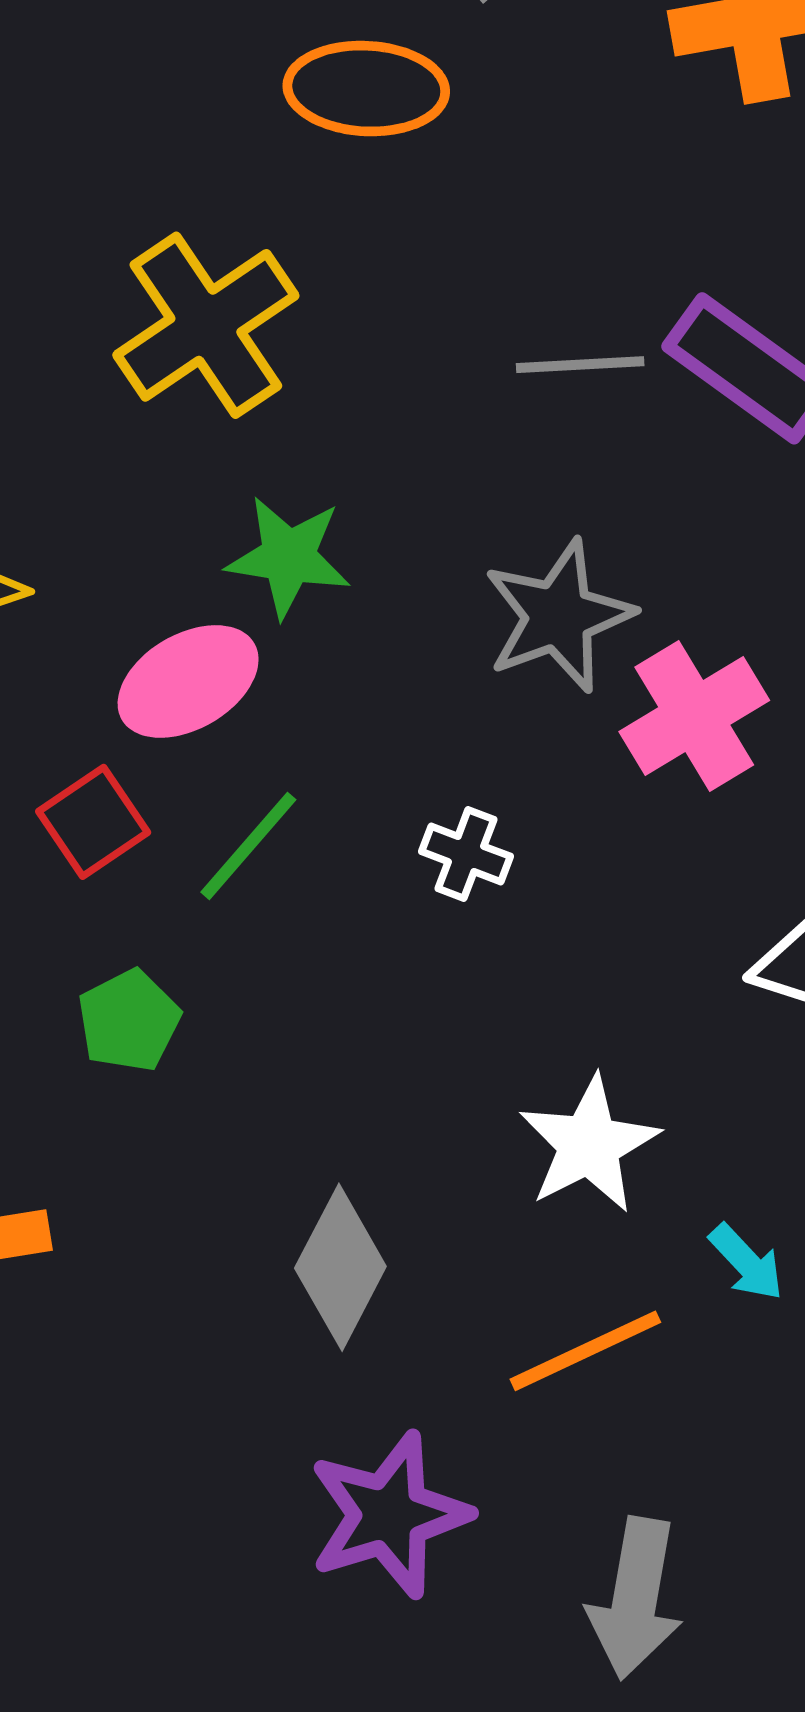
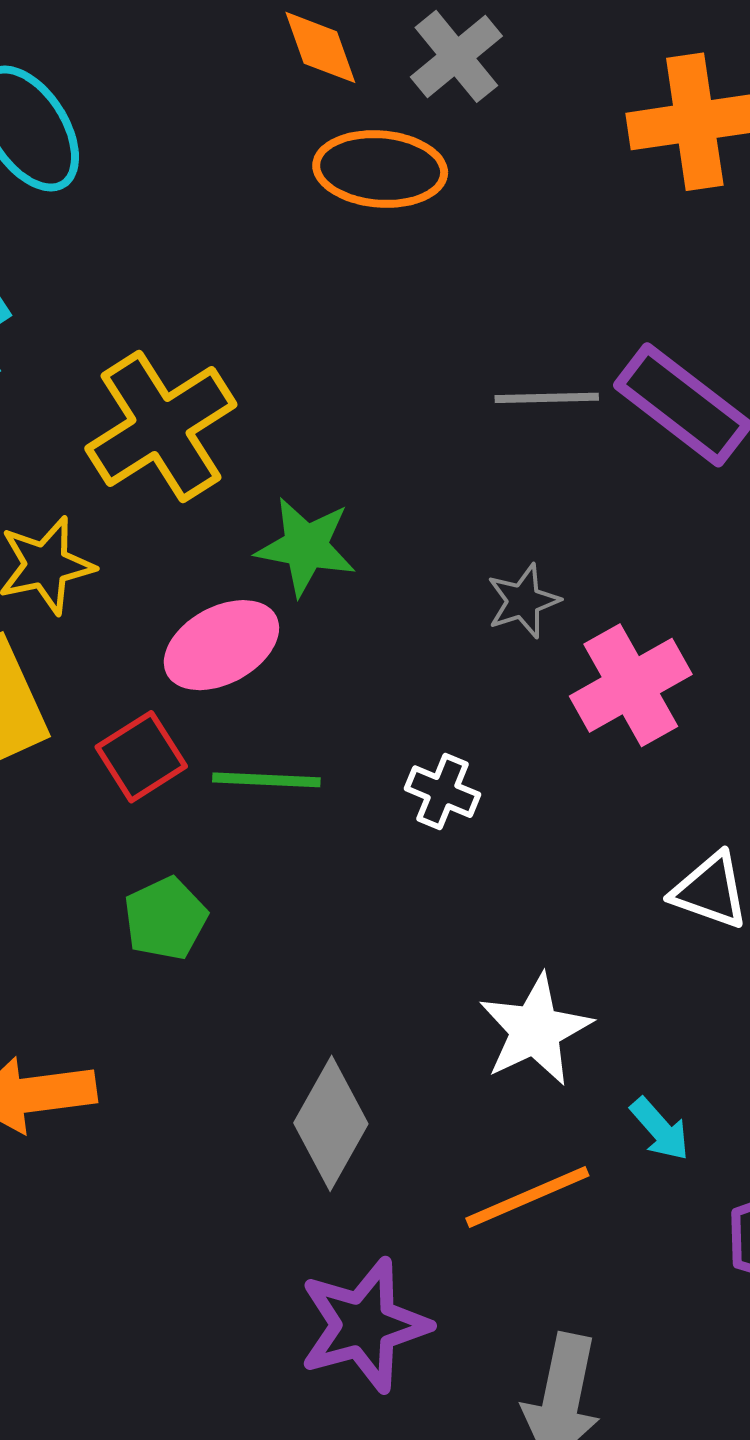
yellow cross: (206, 325) -> (161, 427), moved
gray star: (558, 616) -> (523, 601), size x0.6
green line: (248, 846) -> (266, 780), turned 50

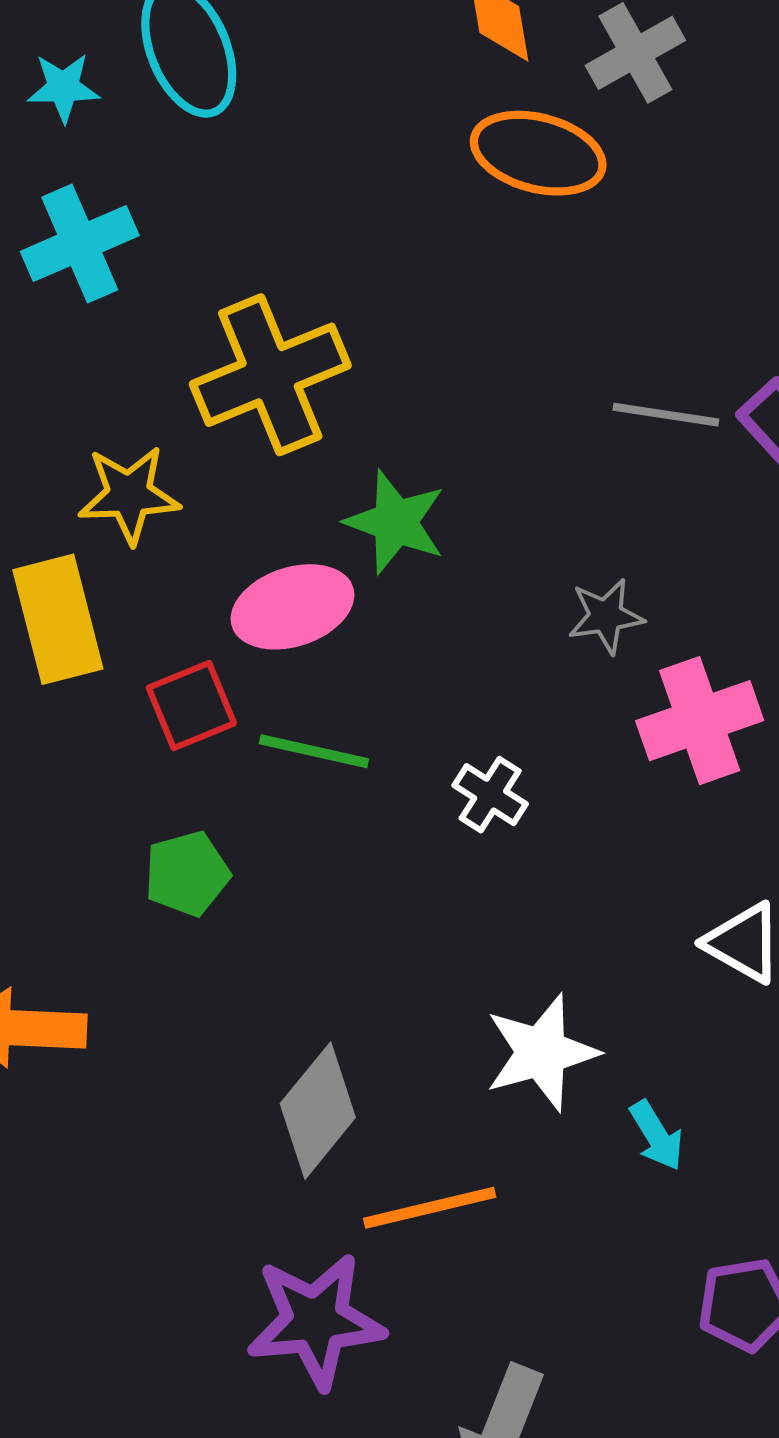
cyan arrow: (660, 1129) -> (657, 1136), moved
orange line: (527, 1197) -> (430, 1208), moved

